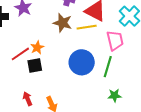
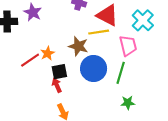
brown star: (63, 23) -> (78, 46), moved
black square: (35, 66) -> (59, 72), moved
red arrow: (28, 99) -> (57, 85), moved

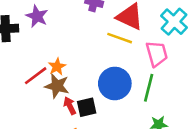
yellow line: (99, 32) -> (120, 38), turned 30
brown star: (78, 46) -> (57, 86), moved
black square: (59, 72) -> (87, 107), moved

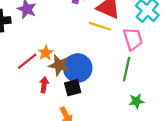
blue circle: (115, 83) -> (78, 68), moved
brown star: (57, 86) -> (59, 65), moved
red arrow: (70, 106) -> (44, 85), moved, turned 35

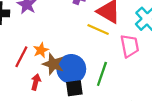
red line: (27, 61) -> (21, 57), turned -30
green line: (127, 69) -> (102, 74), moved
black square: (73, 88) -> (74, 88), moved

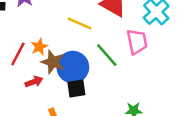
yellow line: (98, 29) -> (80, 23), moved
green line: (102, 74) -> (107, 55), moved, turned -60
red arrow: (36, 82) -> (34, 82), turned 56

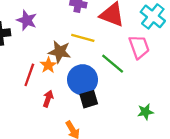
brown star: (53, 62) -> (60, 52), moved
red arrow: (34, 82) -> (48, 99), turned -42

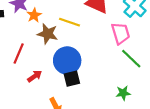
green line: (113, 64) -> (131, 59), moved
orange star: (48, 65) -> (34, 15), moved
red arrow: (48, 99) -> (35, 76), turned 32

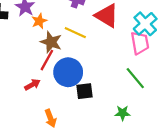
pink trapezoid: (121, 33) -> (140, 43), moved
red line: (19, 53) -> (47, 60), moved
black square: (72, 79) -> (85, 91), moved

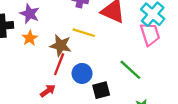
orange star: (39, 21) -> (30, 38), moved
blue circle: (68, 72) -> (82, 73), size x0.7
green line: (135, 78) -> (130, 70), moved

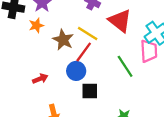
red line: (59, 64) -> (84, 52), moved
green line: (130, 70) -> (125, 66), moved

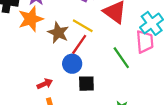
orange star: (36, 25) -> (31, 19), size x1.6
red arrow: (40, 79) -> (45, 84), moved

